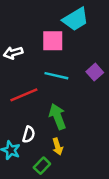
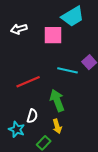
white arrow: (13, 53) -> (19, 29), moved
cyan line: (56, 76) -> (67, 70), moved

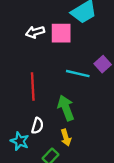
white arrow: (19, 29) -> (35, 32), moved
red line: (28, 82) -> (33, 87), turned -70

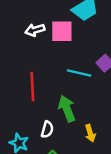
white semicircle: (37, 126) -> (47, 129), moved
yellow arrow: (66, 138) -> (90, 133), moved

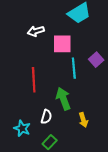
pink square: (62, 31) -> (62, 44), moved
cyan line: (79, 73) -> (74, 68), turned 72

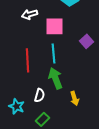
cyan line: (74, 68) -> (54, 53), moved

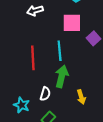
pink square: (54, 26) -> (72, 23), moved
green arrow: (56, 78) -> (62, 76), turned 35

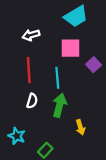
red line: (33, 58) -> (29, 70), moved
white semicircle: (45, 94) -> (32, 101), moved

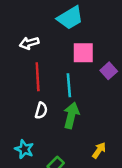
cyan trapezoid: (76, 16) -> (70, 18), moved
white arrow: (31, 35) -> (29, 43), moved
yellow arrow: (80, 127) -> (99, 150), moved, turned -128

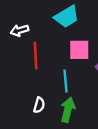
white arrow: (29, 43) -> (20, 30), moved
red line: (38, 77) -> (36, 56), moved

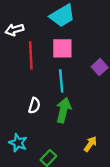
pink square: (79, 50) -> (62, 48), moved

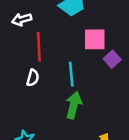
pink square: (62, 48) -> (95, 39), moved
white semicircle: (34, 105) -> (33, 78), moved

